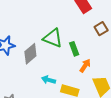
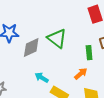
green rectangle: (74, 49) -> (89, 53), moved

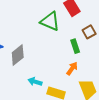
green triangle: (57, 38) -> (50, 21), moved

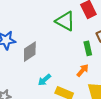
cyan arrow: (35, 82) -> (44, 80), turned -64

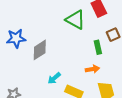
orange arrow: (83, 70) -> (92, 69), turned 40

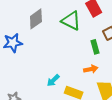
gray diamond: (40, 50) -> (36, 19), moved

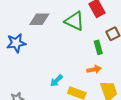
gray diamond: (36, 19) -> (39, 19), turned 35

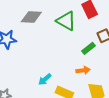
green rectangle: (98, 47) -> (89, 48), turned 64

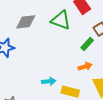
cyan arrow: (45, 79) -> (49, 81), turned -136

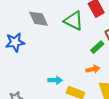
gray diamond: (26, 22) -> (38, 19), turned 65

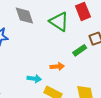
orange arrow: (93, 69) -> (57, 67), moved

